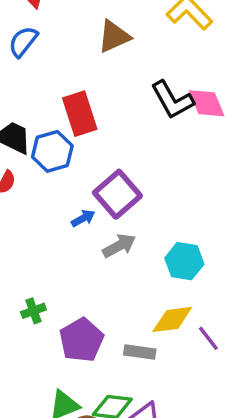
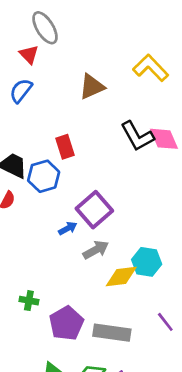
red rectangle: (80, 114) -> (65, 147), size x0.7
green cross: (33, 311) -> (29, 301), turned 30
yellow diamond: (172, 319) -> (121, 277), moved
gray rectangle: (140, 352) -> (112, 333), size x1.5

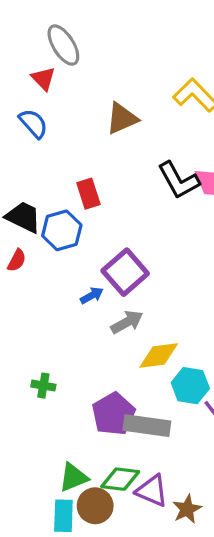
blue semicircle: (21, 91) -> (33, 124), turned 100
cyan hexagon: (147, 262) -> (190, 386), moved
purple pentagon: (66, 323) -> (114, 414), moved

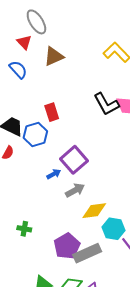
brown triangle: (122, 119) -> (54, 56), moved
gray rectangle: (147, 426) -> (87, 253), turned -32

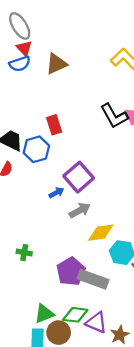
gray ellipse: (36, 22) -> (20, 26), moved
blue semicircle: (18, 70) -> (20, 64), moved, turned 114
gray rectangle: (87, 253) -> (93, 279), turned 44

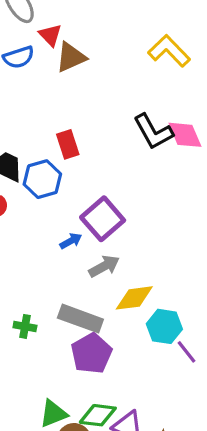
red triangle: (24, 48) -> (50, 35), moved
gray rectangle: (93, 279) -> (80, 319), moved

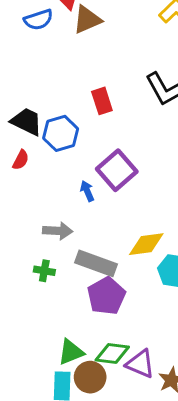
red rectangle: (68, 144) -> (102, 101), moved
blue arrow: (71, 241) -> (87, 191), turned -84
gray arrow: (104, 266) -> (58, 231), moved, turned 32

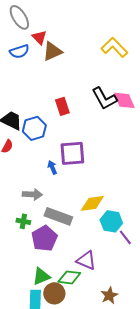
purple square: (117, 170) -> (72, 153), turned 36
purple pentagon: (106, 296) -> (44, 238), moved
purple triangle: (140, 364) -> (86, 260), moved

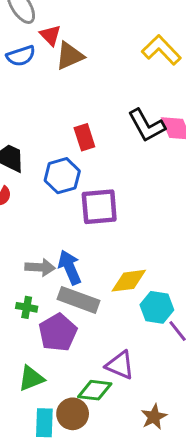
blue hexagon: (34, 128) -> (62, 176), moved
blue arrow: (52, 167) -> (70, 267), moved, size x1.6
green triangle: (41, 276) -> (31, 378), moved

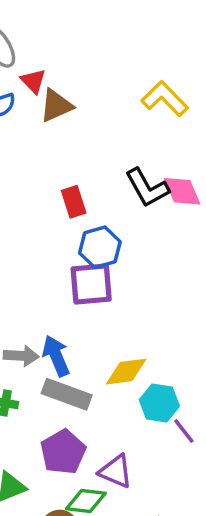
blue hexagon: (62, 176) -> (100, 247), moved
purple pentagon: (58, 332) -> (63, 452), moved

